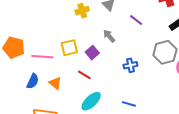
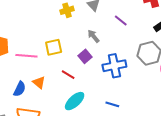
purple square: (92, 53) -> (85, 56), moved
blue cross: (130, 65) -> (114, 66), size x1.6
blue semicircle: (33, 81) -> (20, 89), moved

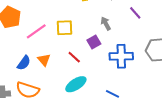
pink line: (26, 56) -> (36, 31), turned -50

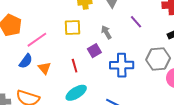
yellow square: (64, 28) -> (73, 27), moved
red line: (74, 57) -> (75, 66), turned 32
blue semicircle: (24, 63) -> (26, 61), moved

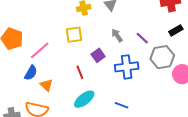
purple line: (136, 22) -> (142, 38), moved
gray arrow: (106, 32) -> (117, 35), moved
orange triangle: (44, 68) -> (46, 85), moved

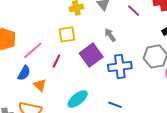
purple line: (142, 38) -> (134, 11), moved
purple square: (98, 55) -> (91, 55), size x1.6
red line: (80, 72) -> (56, 61), moved, turned 48

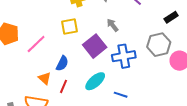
red line: (56, 61) -> (64, 86), moved
blue semicircle: (24, 73) -> (62, 63), moved
cyan ellipse: (78, 99) -> (95, 81), moved

